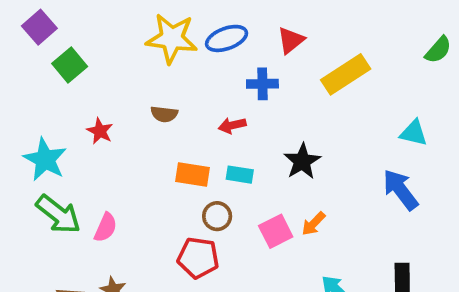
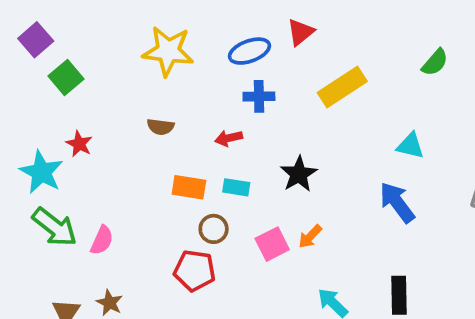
blue ellipse: (227, 38) -> (249, 51), moved
red triangle: (291, 40) -> (301, 32), moved
red star: (100, 131) -> (79, 144), moved

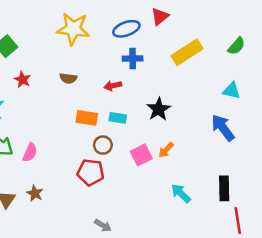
green semicircle: (435, 62) -> (236, 46), moved
red star: (79, 144) -> (22, 79), moved

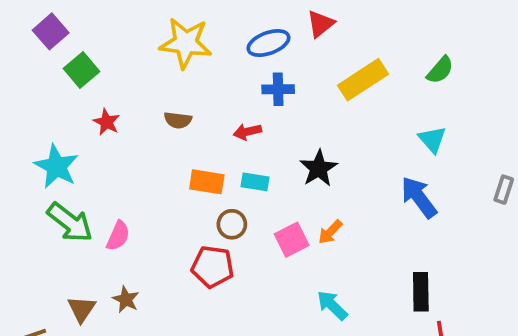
cyan triangle: (232, 91) -> (432, 139), turned 36
cyan arrow: (181, 193) -> (332, 305), moved

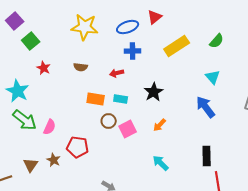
pink square: (292, 240) -> (128, 129), moved
red pentagon: (213, 267) -> (78, 147), moved

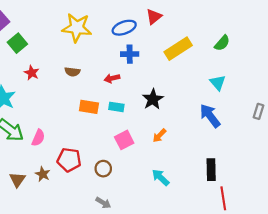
brown circle: (109, 121) -> (103, 169), moved

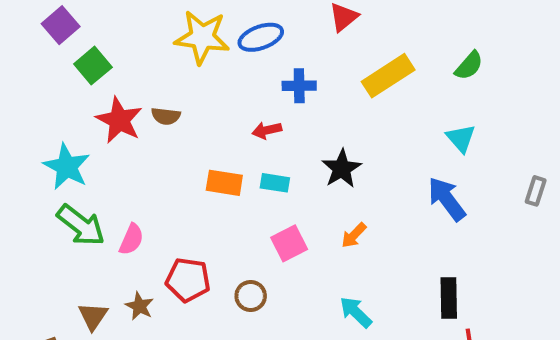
blue ellipse: (124, 28) -> (261, 37), moved
brown semicircle: (72, 72) -> (166, 116), moved
red star: (32, 73) -> (119, 120), size x1.6

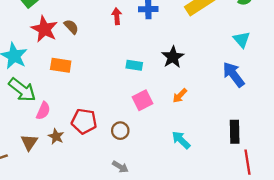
brown semicircle: (166, 116) -> (71, 27), turned -140
red arrow: (267, 130) -> (117, 16), moved, turned 98
orange rectangle: (224, 183) -> (61, 65), moved
pink semicircle: (131, 239) -> (43, 111), moved

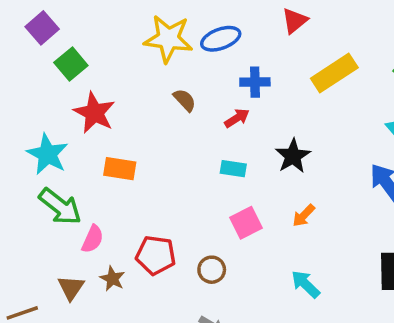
red arrow: (117, 16) -> (237, 118), moved, turned 63
brown semicircle: (71, 27) -> (185, 100), moved

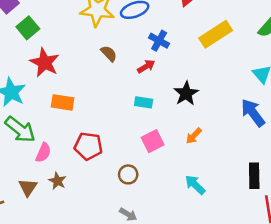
blue cross: (255, 82) -> (159, 41), turned 30
red pentagon: (156, 255) -> (88, 146), moved

